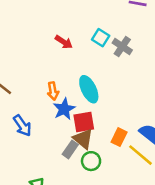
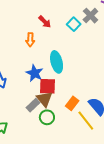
gray cross: (122, 47) -> (90, 16), moved
orange arrow: (53, 91) -> (30, 40), moved
blue star: (64, 109) -> (35, 73), turned -30

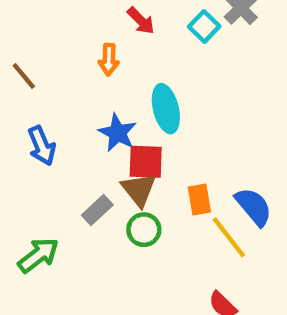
orange rectangle: (72, 103) -> (199, 200), turned -48
gray rectangle: (33, 105) -> (97, 210), moved

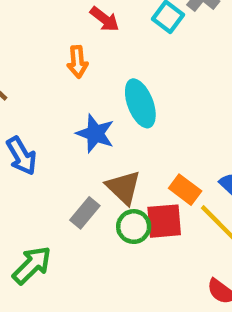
red square: (146, 162) -> (164, 221), moved
orange rectangle: (199, 200) -> (185, 190), turned -36

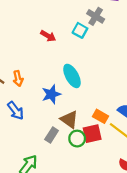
orange arrow: (77, 62) -> (18, 78), moved
blue star: (95, 134) -> (51, 94), turned -30

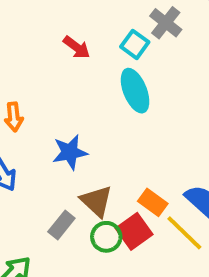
cyan ellipse: (72, 76) -> (135, 91), moved
red square: (92, 134) -> (134, 231), turned -30

